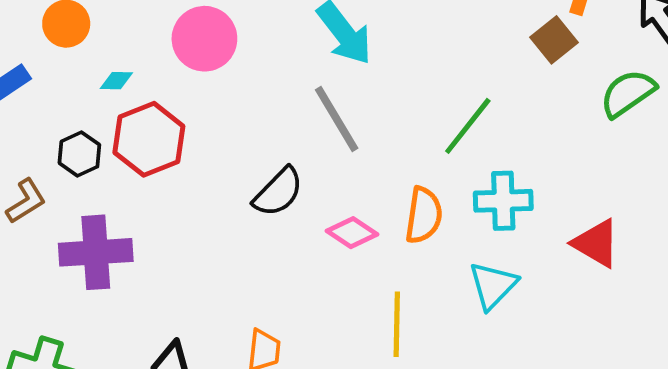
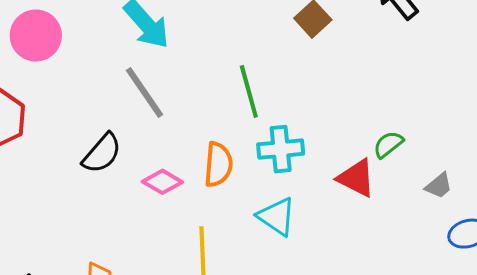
green semicircle: (628, 93) -> (388, 144), moved, size x0.7
green line: (468, 126) -> (249, 91), turned -50
cyan triangle: (493, 285) -> (277, 217), turned -36

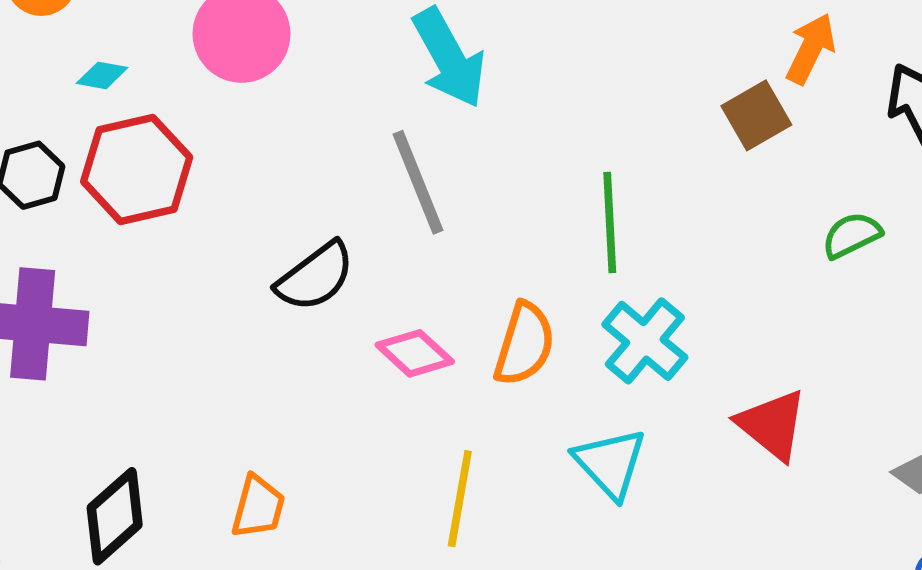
green semicircle: (388, 144) -> (852, 235), moved
cyan cross: (281, 149) -> (645, 341), turned 33

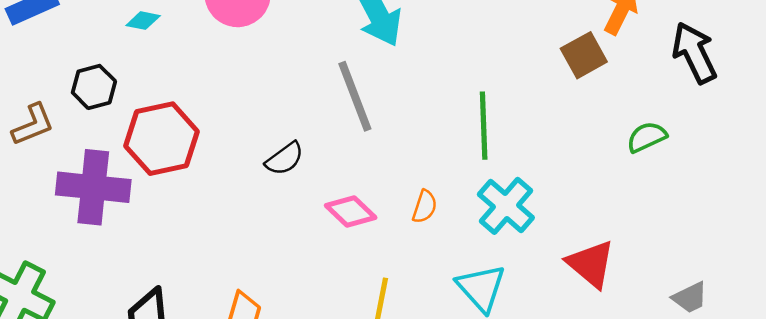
red hexagon: (137, 169) -> (161, 139), moved
black semicircle: (315, 277) -> (284, 159), size x0.7
orange semicircle: (524, 344) -> (425, 207), size x0.6

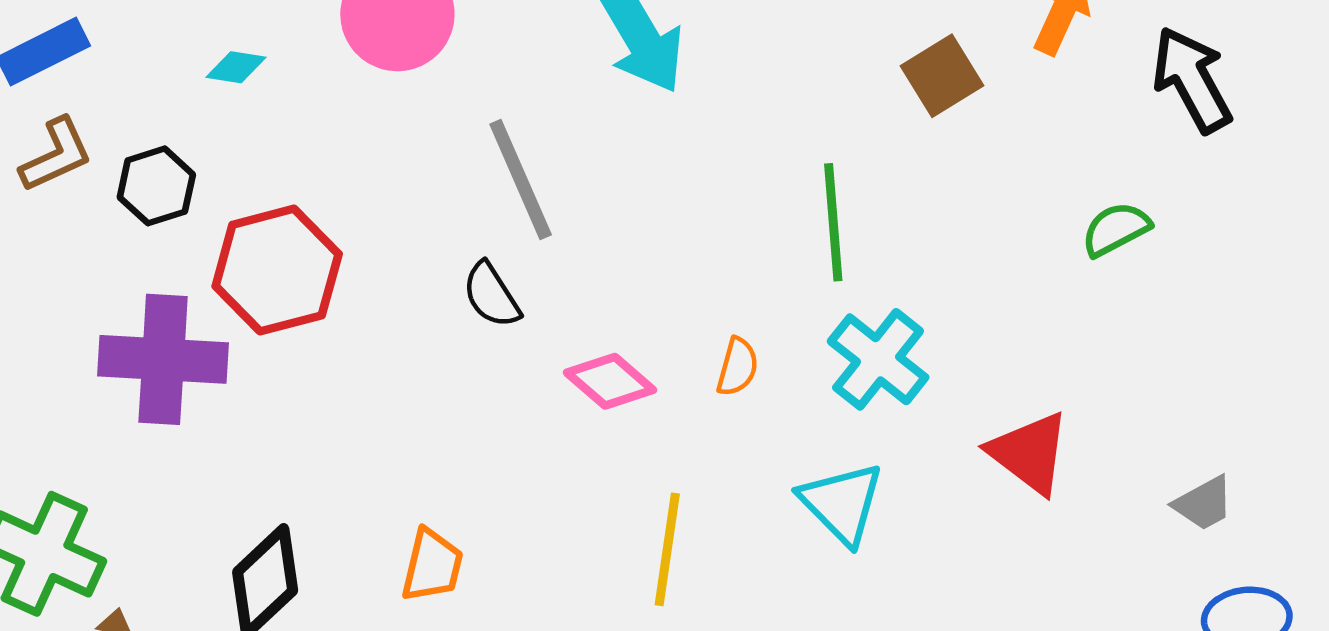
brown square: (584, 55) -> (942, 76), moved
gray line: (355, 96) -> (521, 179), moved
brown L-shape: (33, 125) -> (56, 155), moved
black semicircle: (284, 159) -> (491, 295), turned 96

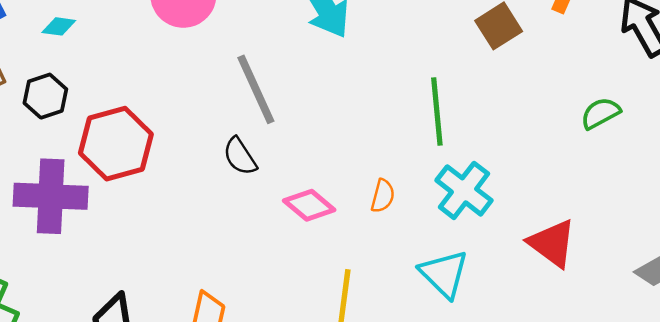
cyan diamond: (236, 67) -> (59, 26), moved

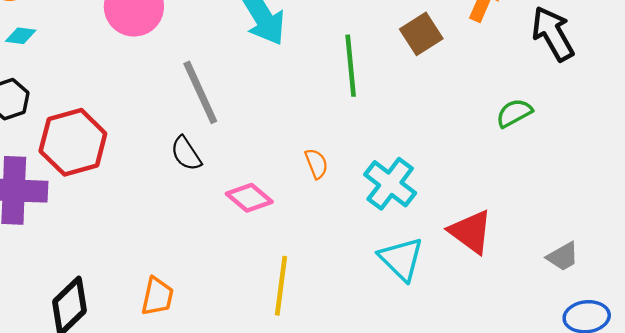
green line: (437, 112) -> (351, 66), moved
orange semicircle: (383, 196) -> (316, 164), moved, turned -36
cyan triangle: (444, 274) -> (401, 259), moved

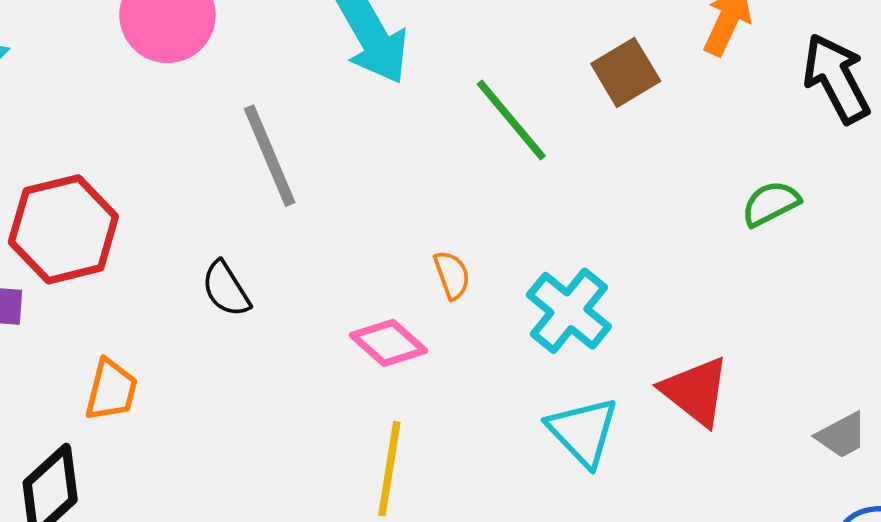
green line: (351, 66) -> (511, 120), turned -36
black semicircle: (186, 153) -> (226, 289), moved
pink diamond: (249, 198) -> (388, 343), moved
orange trapezoid: (157, 296) -> (111, 390), moved

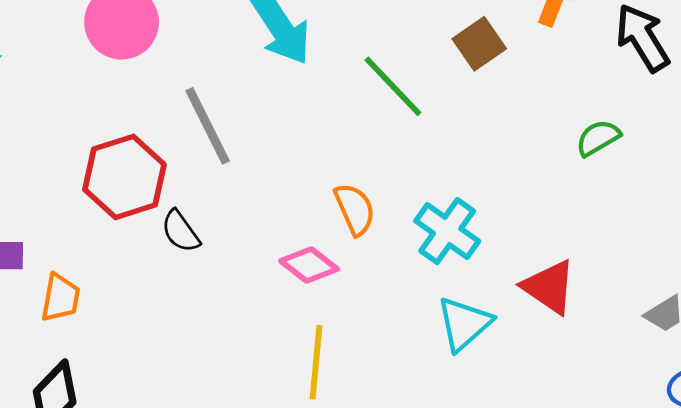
red hexagon: (63, 229) -> (124, 177), moved
orange semicircle: (452, 275) -> (355, 209), size x1.4
orange trapezoid: (111, 390) -> (60, 298), moved
cyan triangle: (583, 431) -> (464, 324), turned 36

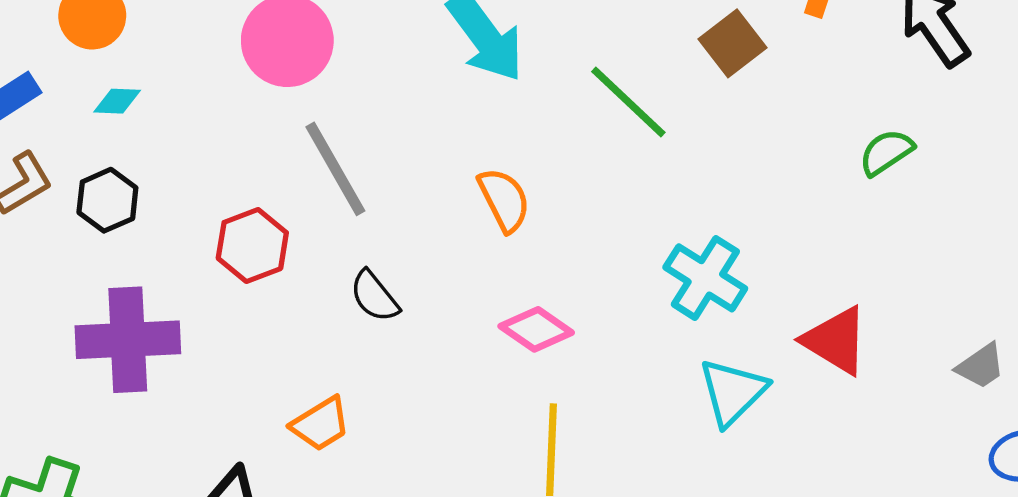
gray line: (208, 126) -> (335, 169), moved
red hexagon: (124, 177) -> (252, 245), moved, size x0.7
orange semicircle: (355, 209) -> (504, 200), moved
orange trapezoid: (60, 298) -> (321, 424), moved, turned 51

